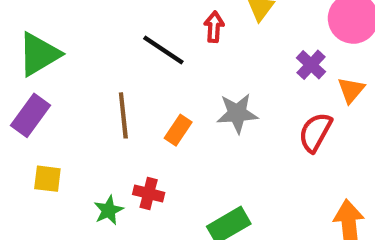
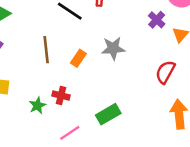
red semicircle: (315, 132) -> (165, 72), moved

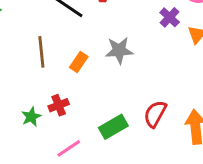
red semicircle: (165, 72) -> (155, 114), moved
red cross: (61, 96) -> (59, 105), turned -35

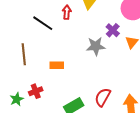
gray star: (119, 50) -> (96, 46), moved
orange rectangle: (79, 62) -> (57, 65), moved, turned 56

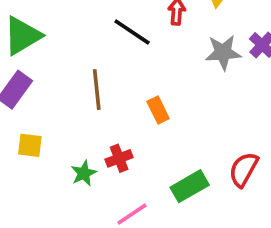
gray star: (96, 46) -> (223, 52), moved
orange rectangle: (57, 65) -> (158, 110), turned 64

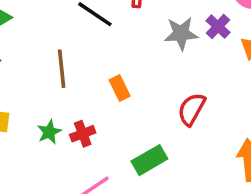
red semicircle: (244, 169) -> (192, 109), moved
green star: (84, 173) -> (49, 132), moved

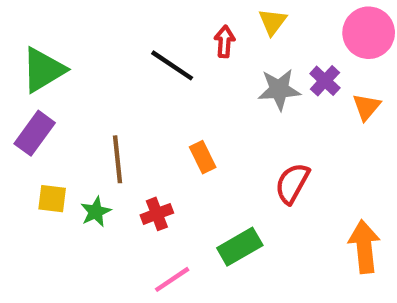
brown line: (62, 69) -> (118, 159), moved
green star: (49, 132) -> (96, 212), moved

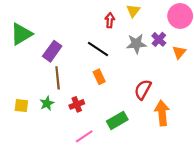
black line: (172, 65) -> (98, 49), moved
purple rectangle: (35, 133) -> (52, 51), moved
yellow square: (52, 199) -> (21, 106), moved
orange arrow: (364, 247) -> (162, 113), moved

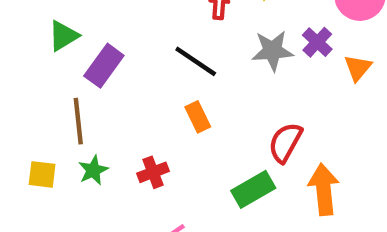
green triangle: (21, 34) -> (63, 36), moved, size x0.7
brown line: (58, 78) -> (78, 121), moved
green rectangle: (117, 120) -> (253, 189), moved

